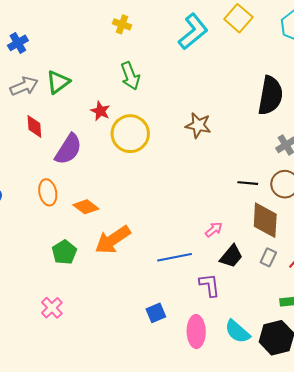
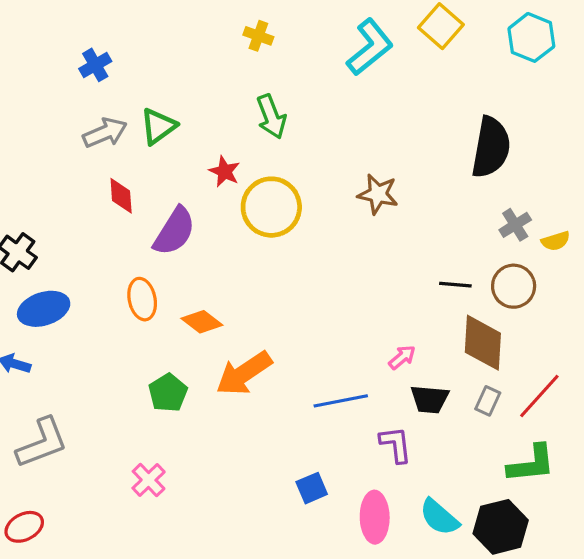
black trapezoid: (231, 256) -> (430, 399), turned 55

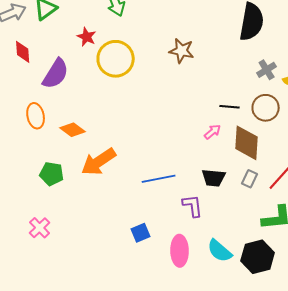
pink arrow: (402, 357) -> (213, 132), moved
green pentagon: (168, 393) -> (52, 174), turned -30

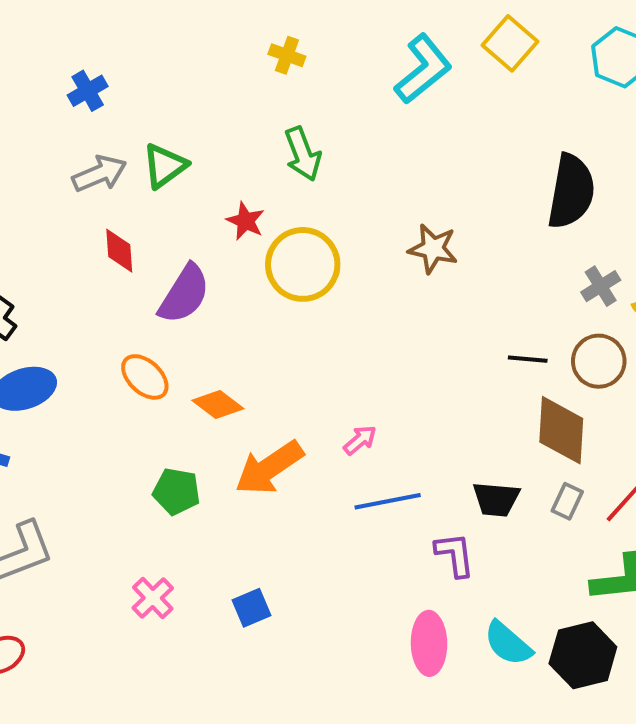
orange ellipse: (36, 116) -> (145, 377), turned -35
pink arrow: (213, 132) -> (360, 440), moved
blue square: (141, 233) -> (251, 608), moved

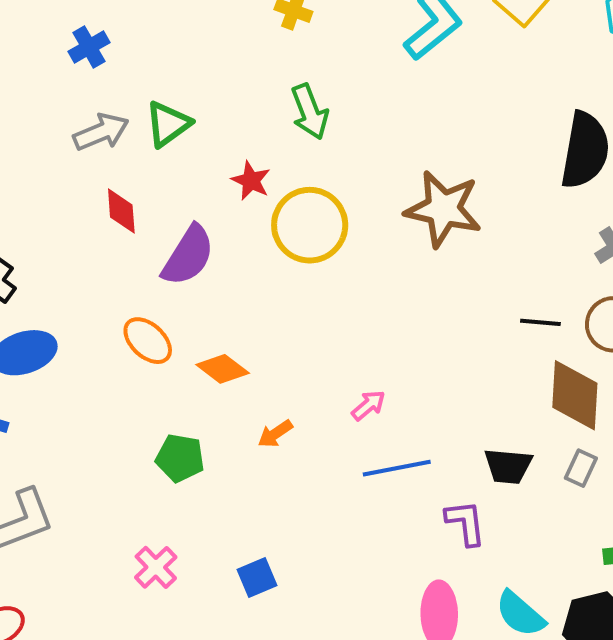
brown star: (433, 249) -> (443, 209), size x1.5
orange arrow: (269, 468) -> (275, 434), size x0.5

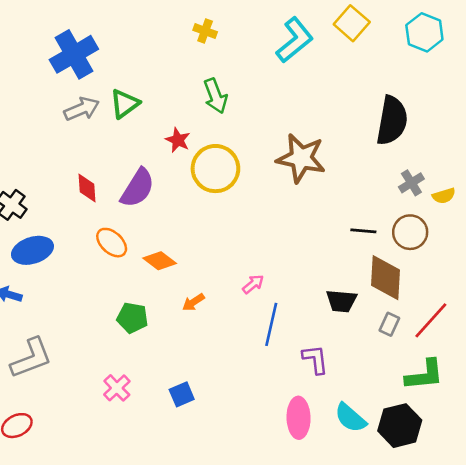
blue cross: (89, 47) -> (74, 54), size x1.8
red diamond: (121, 211) -> (87, 188), moved
black trapezoid: (508, 466) -> (341, 301), moved
blue line: (397, 468) -> (271, 324), turned -66

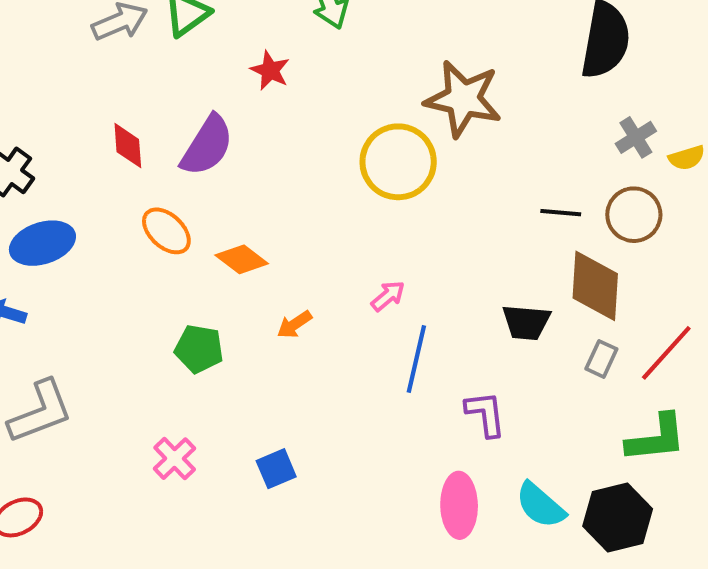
yellow circle: (215, 169) -> (398, 162), moved

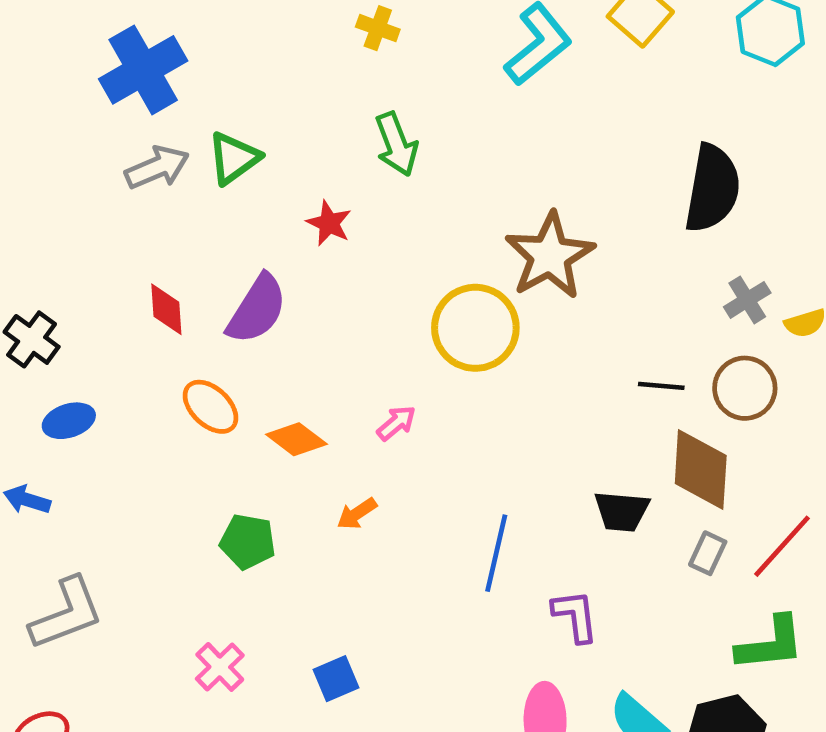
brown star: (463, 99) -> (550, 256), turned 30
blue ellipse: (42, 243) -> (69, 421), size x0.7
pink arrow: (388, 296) -> (396, 423), moved

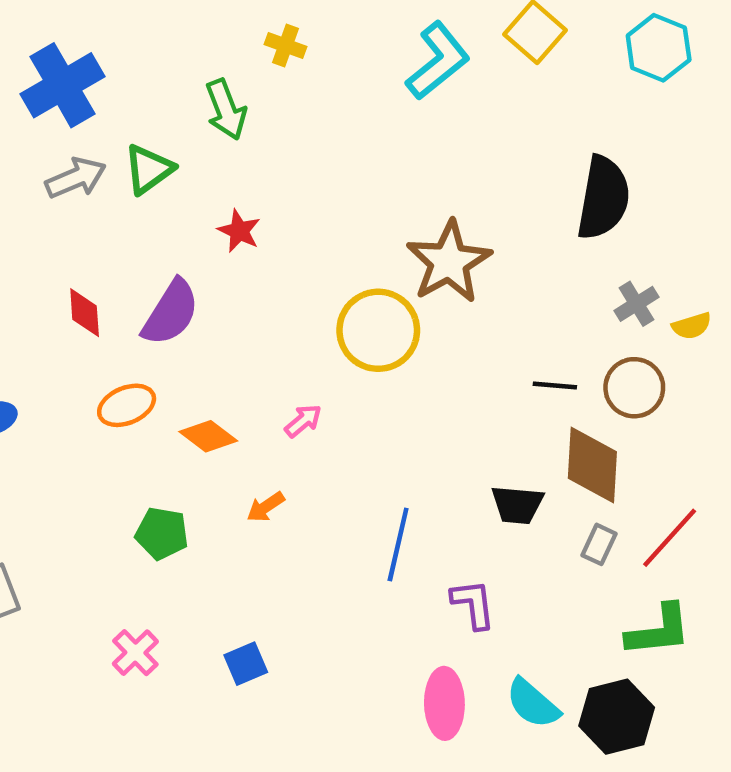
green arrow: (396, 144) -> (226, 110), moved
orange ellipse: (211, 407) -> (127, 405), turned -66

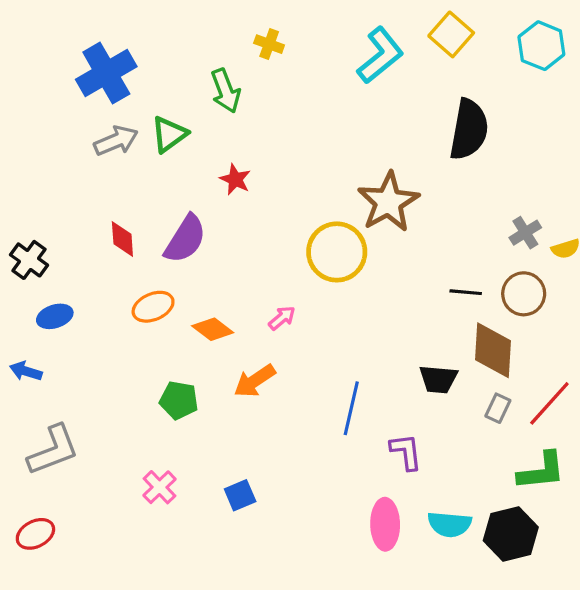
black semicircle: (603, 198) -> (469, 129), moved
orange arrow: (266, 507) -> (255, 381), size x1.5
cyan semicircle: (533, 703) -> (450, 524), turned -36

